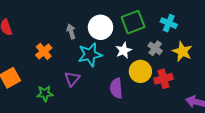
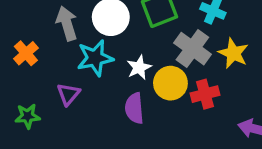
gray arrow: (71, 32) -> (67, 23), size x1.5
gray cross: (155, 48) -> (192, 49), size x1.6
white star: (124, 50) -> (139, 67), moved

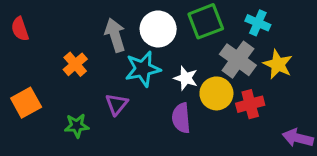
white star: (139, 67) -> (186, 78), turned -30

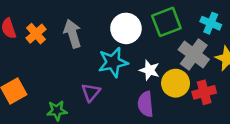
gray arrow: (115, 35) -> (73, 34), moved
orange cross: (75, 64) -> (36, 34), moved

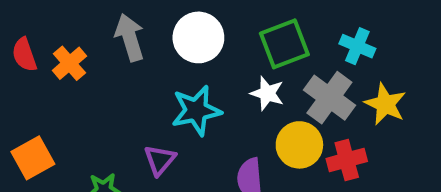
white circle: (126, 28) -> (198, 37), moved
gray arrow: (73, 34) -> (130, 37), moved
white star: (149, 70) -> (267, 93), moved

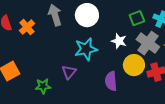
green square: (284, 44) -> (137, 18), moved, size x0.7

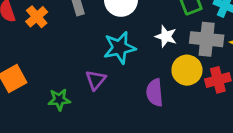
gray cross: (148, 43) -> (207, 39), turned -30

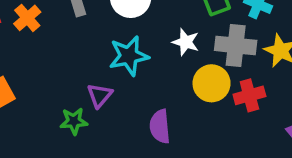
purple semicircle: (155, 93) -> (160, 126), moved
green star: (59, 100) -> (74, 121), moved

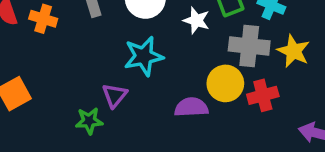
orange cross: (27, 18) -> (43, 19), turned -32
white star: (186, 42) -> (196, 20), moved
purple semicircle: (160, 126) -> (191, 107), moved, turned 92

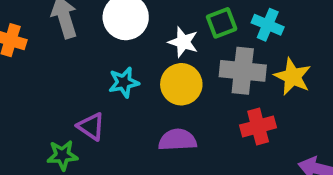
cyan star: (144, 56) -> (124, 82), size x0.7
yellow circle: (225, 83) -> (181, 84), moved
purple triangle: (115, 95) -> (91, 126), turned -36

